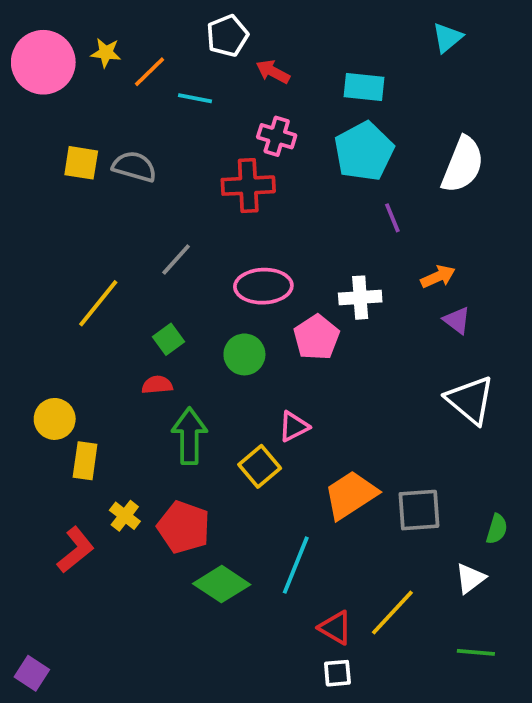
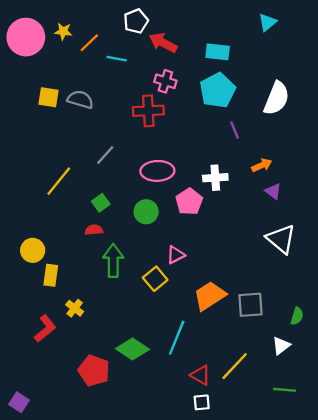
red arrow: (273, 72) -> (163, 43), size x1.4
red pentagon: (184, 527) -> (94, 371), moved

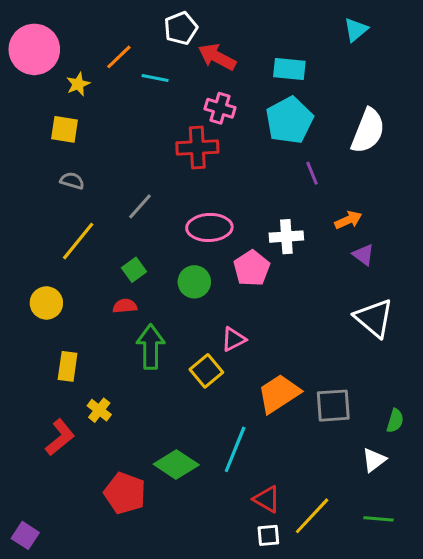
yellow star: (63, 31) -> (78, 84), moved, turned -30
gray semicircle: (80, 99) -> (72, 181), moved, size x0.7
yellow circle: (33, 250) -> (46, 303), moved
yellow line: (235, 366) -> (312, 516), moved

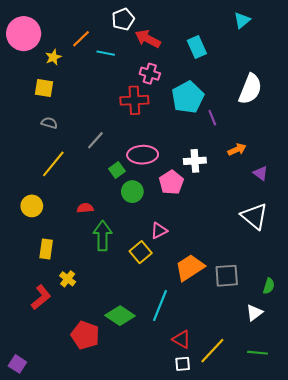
cyan rectangle: (289, 69) -> (197, 47), turned 60
cyan pentagon: (289, 120) -> (188, 97), moved
purple triangle: (363, 255) -> (261, 173), moved
green square: (134, 270) -> (117, 170), moved

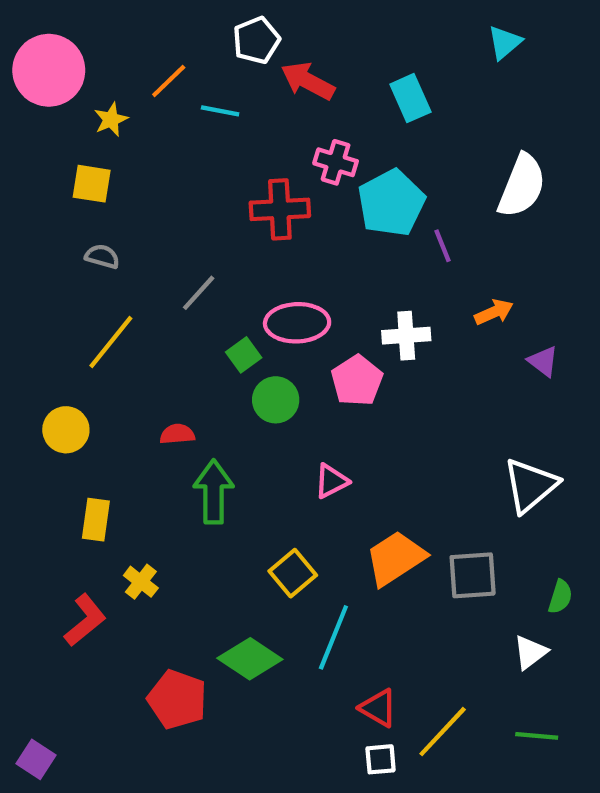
pink cross: (150, 74) -> (336, 162), moved
white triangle: (254, 216) -> (530, 485), moved, turned 40
yellow square: (141, 252) -> (293, 573), moved

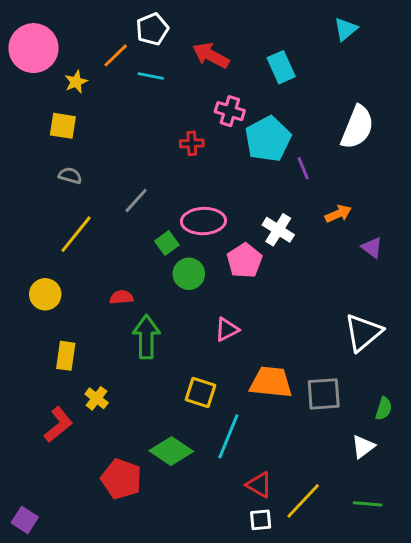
white pentagon: (256, 40) -> (152, 29), moved
red cross: (280, 209) -> (192, 143), size x0.6
white cross: (406, 336) -> (278, 230), turned 36
orange trapezoid: (395, 558) -> (271, 382), turned 39
yellow square: (293, 573) -> (201, 392), turned -32

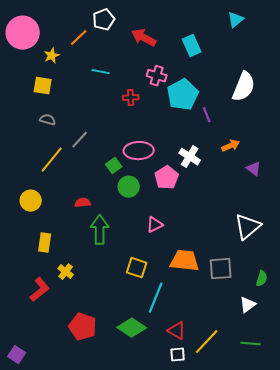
cyan line: (151, 76) -> (101, 72), moved
gray line: (136, 201) -> (80, 140), moved
green diamond: (171, 451) -> (132, 328), moved

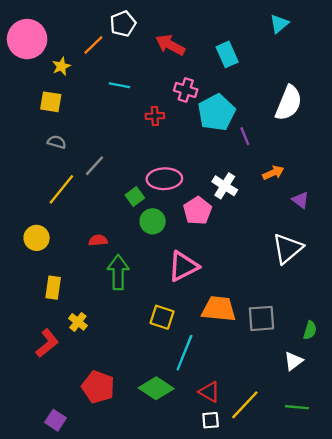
pink triangle: (155, 225) -> (183, 266), size x1.6
white triangle: (248, 227) -> (287, 249), moved
purple square: (17, 355) -> (55, 420), moved

